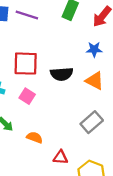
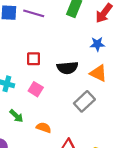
red square: (26, 64) -> (34, 59), size x0.6
gray rectangle: (92, 122) -> (84, 101), moved

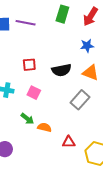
green arrow: (16, 116) -> (27, 119), moved

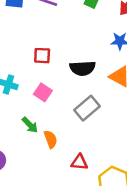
gray rectangle: (80, 100) -> (87, 108), moved
orange semicircle: (44, 127) -> (51, 139), turned 48

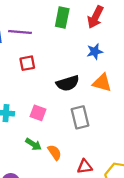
red square: (42, 56) -> (27, 63), moved
gray rectangle: (87, 108) -> (80, 117), turned -50

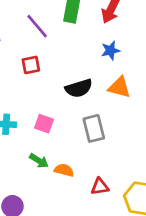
purple line: (20, 32) -> (37, 26), moved, turned 45
orange semicircle: (55, 152) -> (64, 170), turned -42

